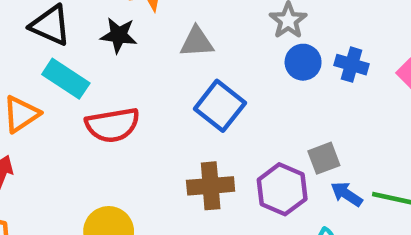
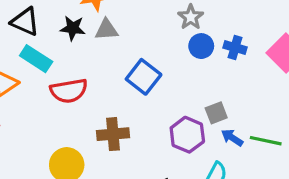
gray triangle: (197, 42) -> (106, 30), moved
brown cross: (211, 186) -> (113, 134), moved

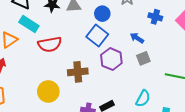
blue circle: (201, 46) -> (102, 14), moved
purple hexagon: (187, 135) -> (111, 59), moved
blue arrow: (232, 138) -> (137, 38), moved

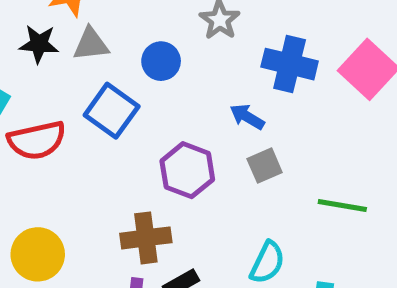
blue cross: (155, 17) -> (290, 64), size x1.5
blue square: (97, 36) -> (112, 111), moved
brown cross: (78, 72) -> (146, 238), moved

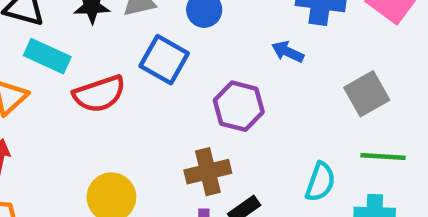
gray square: (265, 166) -> (367, 94), moved, size x1.4
green line: (342, 206) -> (383, 157), moved

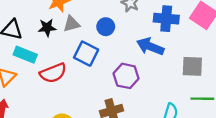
blue arrow: (288, 52) -> (150, 46), size x1.6
gray square: (367, 94) -> (192, 66), turned 35

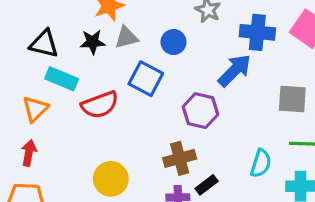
blue arrow: (150, 46) -> (235, 70), turned 112

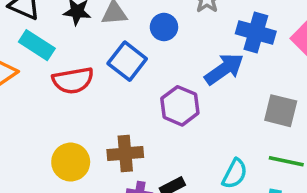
brown cross: (180, 158) -> (125, 153), moved

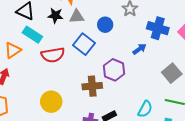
blue arrow: (224, 69) -> (139, 49), size x0.6
gray square: (281, 111) -> (172, 73), turned 36
brown cross: (125, 153) -> (92, 86), moved

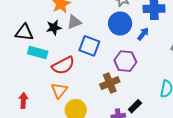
blue circle: (105, 25) -> (120, 24), moved, size x1.5
orange triangle: (13, 50) -> (59, 90), moved

